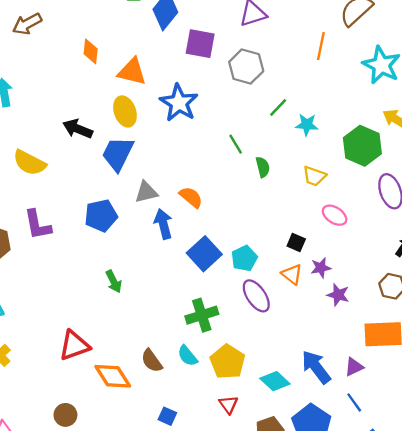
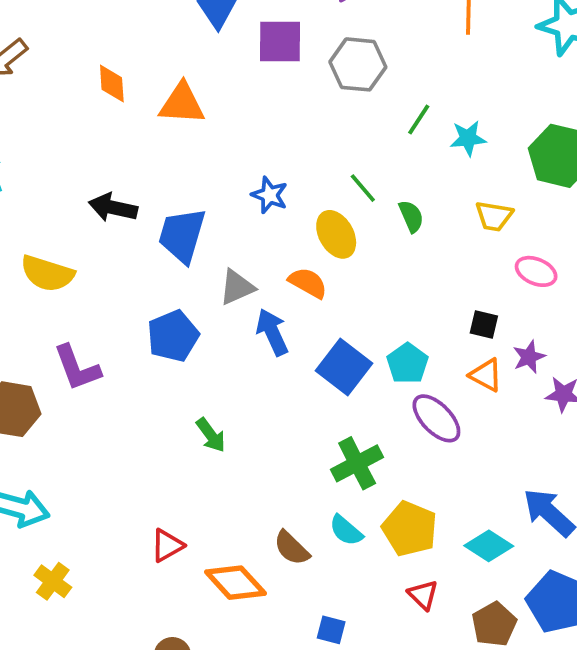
blue star: (179, 103) -> (270, 195), moved, size x0.6
yellow ellipse: (125, 111) -> (336, 234), moved
red triangle: (74, 346) -> (167, 545), size x0.7

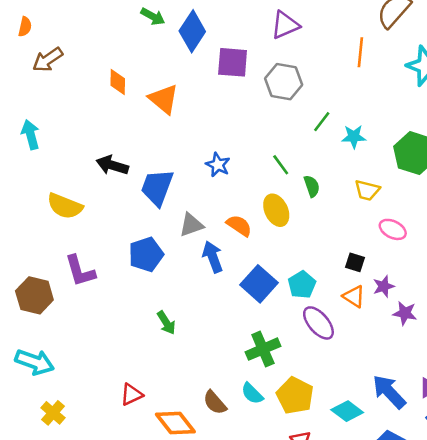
orange triangle: (182, 104) -> (164, 99), turned 32
yellow ellipse: (336, 234) -> (276, 210), moved

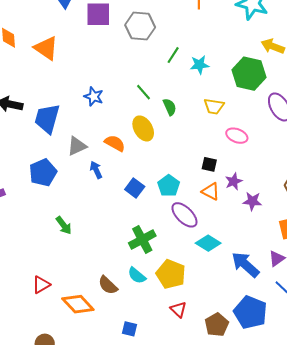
blue arrow: (213, 257) -> (96, 170), size x0.7
blue square: (259, 284) -> (135, 188), size x0.7
cyan diamond: (347, 411) -> (208, 243), moved

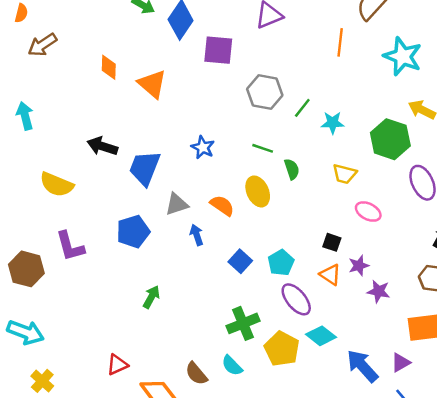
gray hexagon: (140, 26) -> (265, 92), moved
green line: (144, 92) -> (263, 148), turned -36
green arrow: (64, 225) -> (151, 297), turned -120
yellow pentagon: (171, 274) -> (282, 349), moved

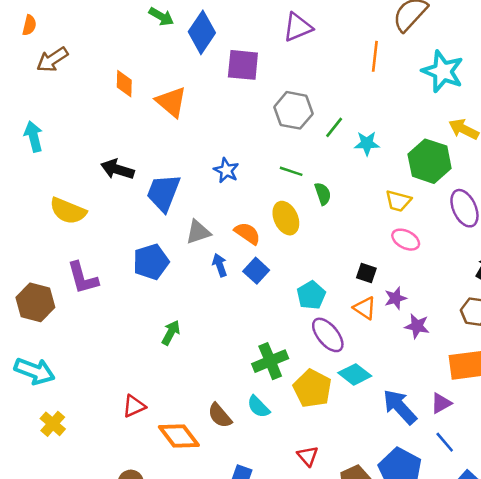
yellow trapezoid: (345, 174) -> (398, 201), moved
blue square: (240, 261) -> (256, 271), moved

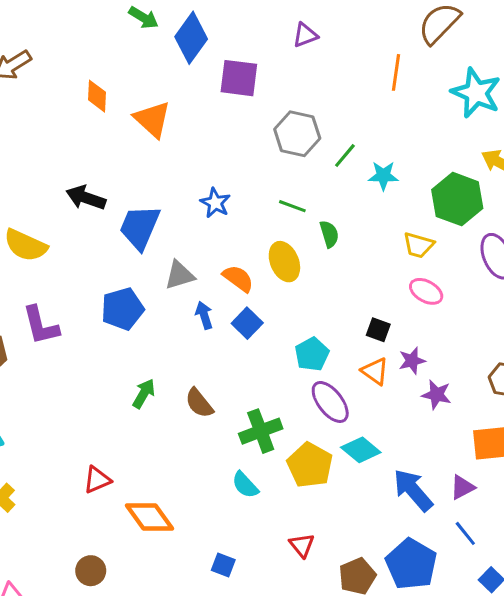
purple triangle: (298, 27) -> (305, 35), size x0.7
brown semicircle: (220, 416) -> (199, 403), moved

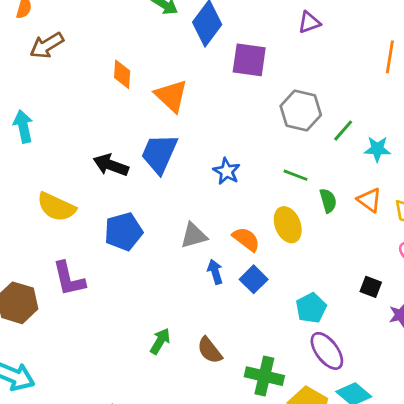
blue trapezoid: (140, 227) -> (159, 154), moved
blue pentagon: (122, 309) -> (123, 232), moved
orange triangle: (375, 371) -> (370, 200), moved
green cross: (261, 431) -> (264, 376), turned 33

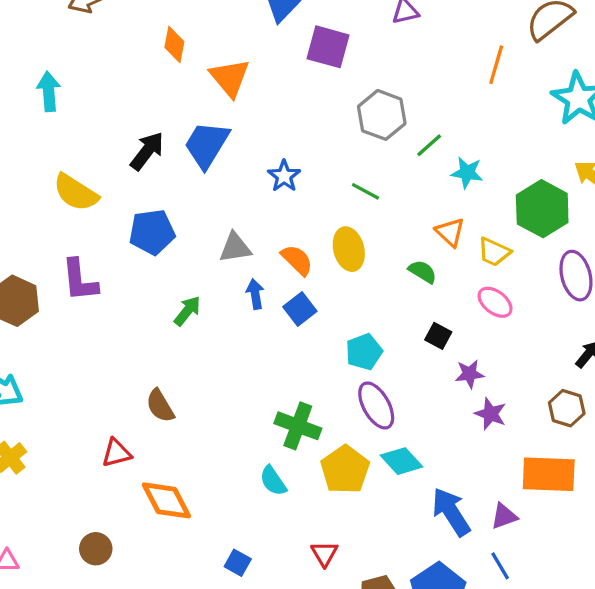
black arrow: (111, 165) -> (147, 151), turned 100
green semicircle: (328, 201) -> (423, 272), moved, turned -50
green arrow: (160, 341) -> (187, 311), moved
brown semicircle: (210, 350) -> (160, 406), moved

